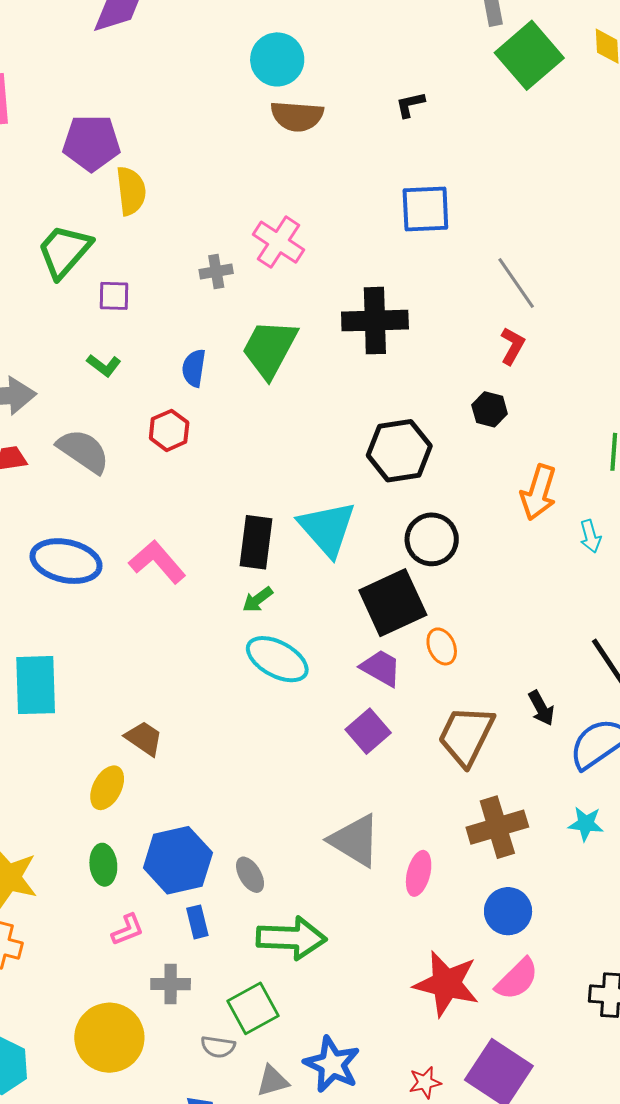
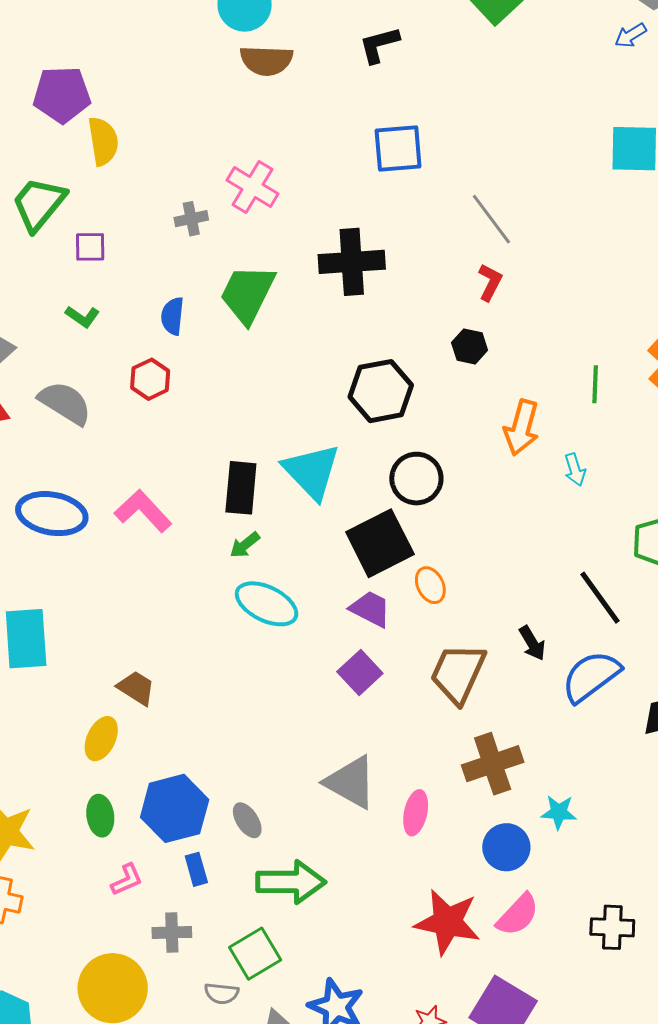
black L-shape: (410, 105) -> (379, 45), size x1.4
cyan star: (586, 824) -> (559, 812), moved

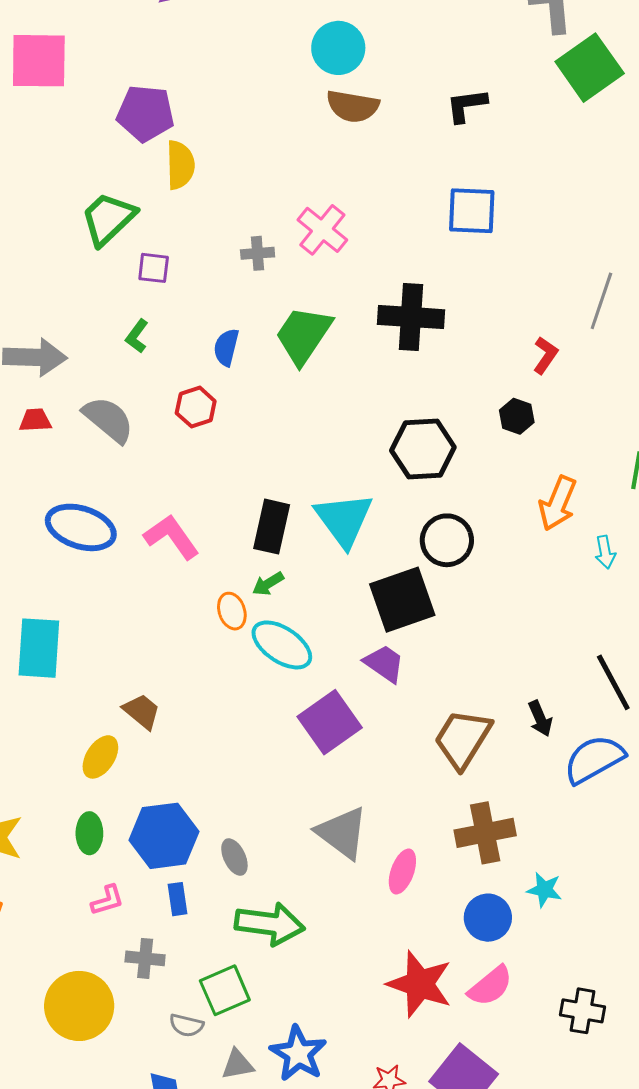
gray line: (491, 219) -> (601, 301), moved, turned 48
green L-shape: (82, 317) -> (137, 336), turned 84
orange ellipse: (430, 585) -> (232, 611), moved
purple square: (360, 672) -> (330, 722), moved, size x1.4

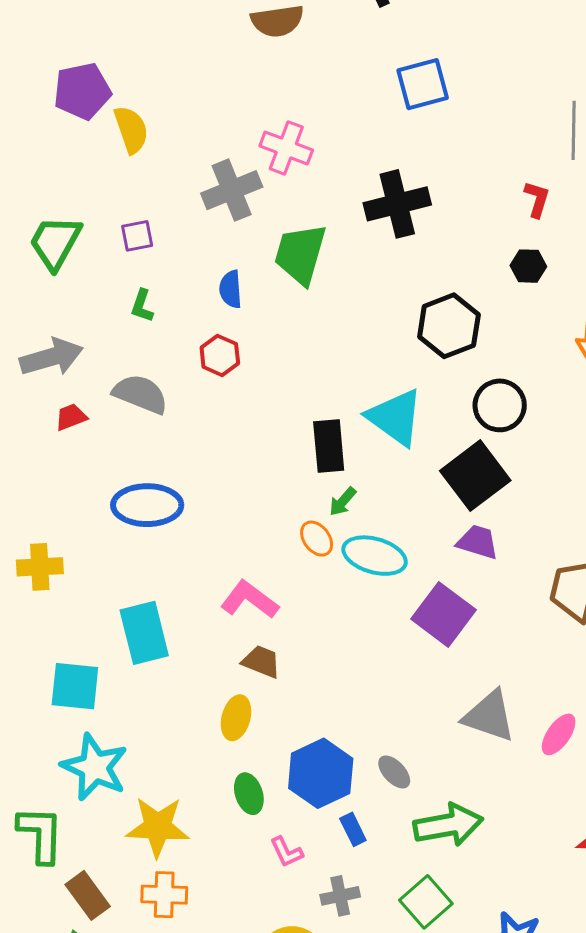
green trapezoid: (108, 219) -> (55, 242), moved
gray cross: (258, 253) -> (232, 190), size x1.8
pink L-shape: (172, 537) -> (250, 600), moved
pink ellipse: (402, 872) -> (559, 734), turned 33
pink L-shape: (107, 900) -> (286, 852), turned 99

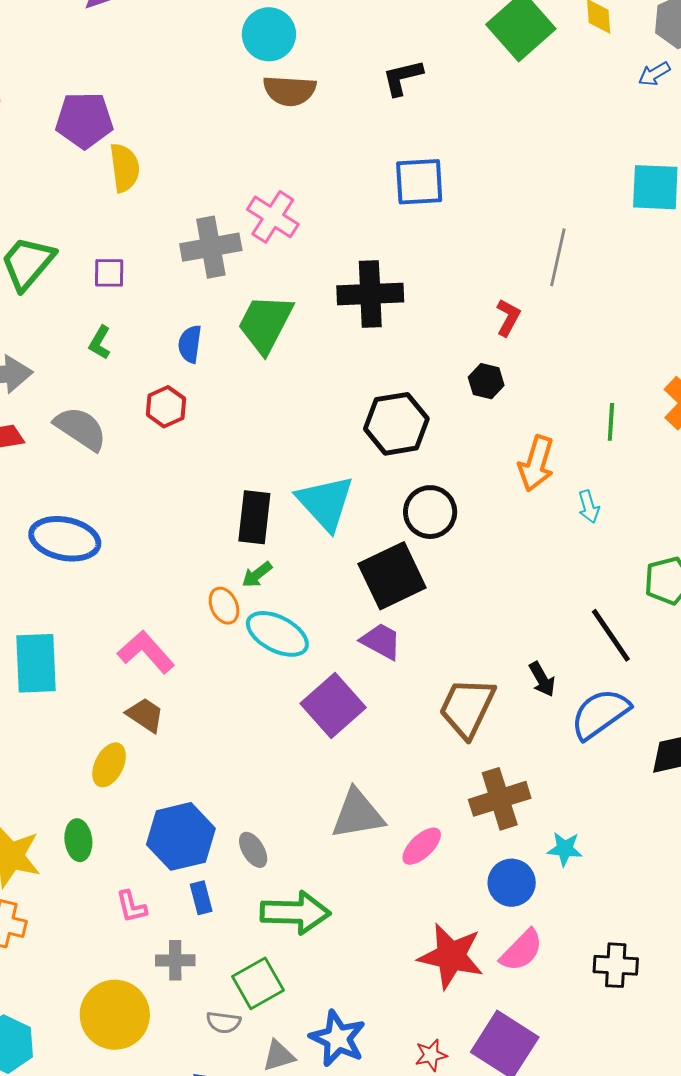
gray triangle: (489, 716) -> (357, 814), turned -40
green ellipse: (249, 794) -> (78, 840), moved

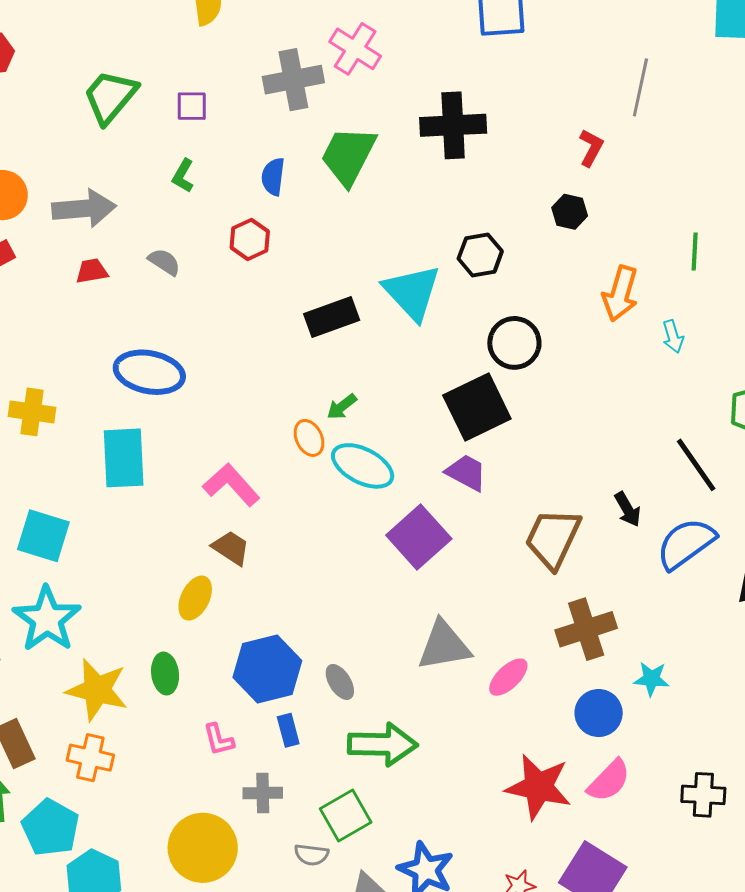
black hexagon: (396, 424) -> (480, 255), size x0.7
gray semicircle: (81, 429) -> (164, 262), size x0.6
cyan triangle: (325, 503) -> (412, 292), moved
black rectangle: (254, 517) -> (332, 317), moved, turned 64
cyan rectangle: (36, 663) -> (124, 458), moved

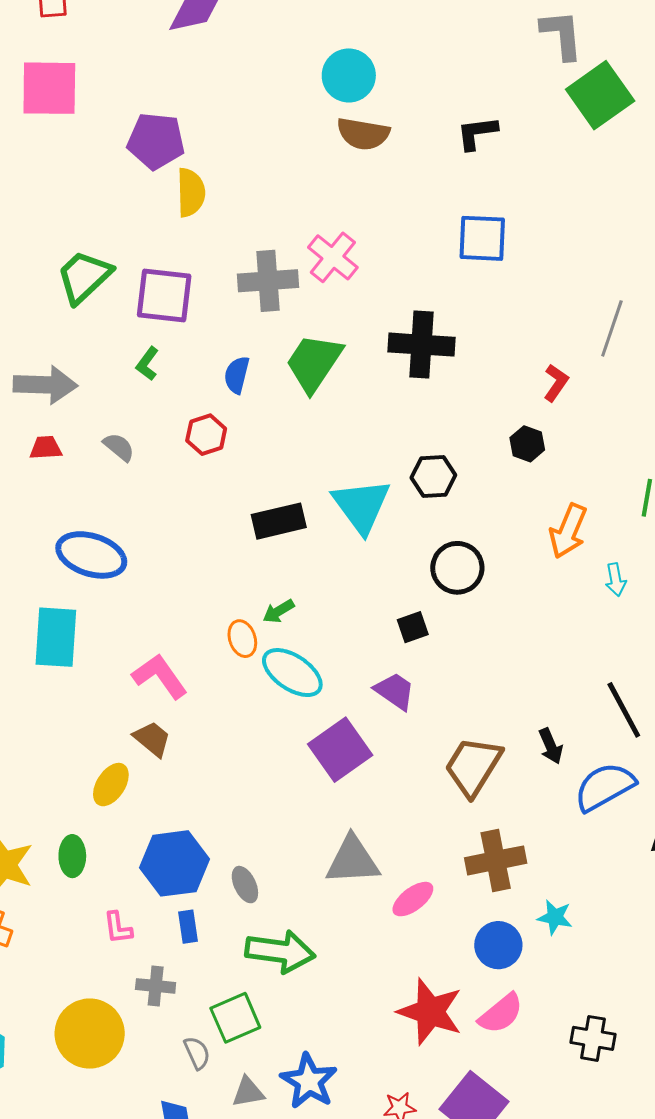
purple square: (192, 106) -> (164, 296), size x1.8
black square: (477, 407) -> (413, 627), size x0.5
gray semicircle: (311, 855) -> (197, 1053), turned -128

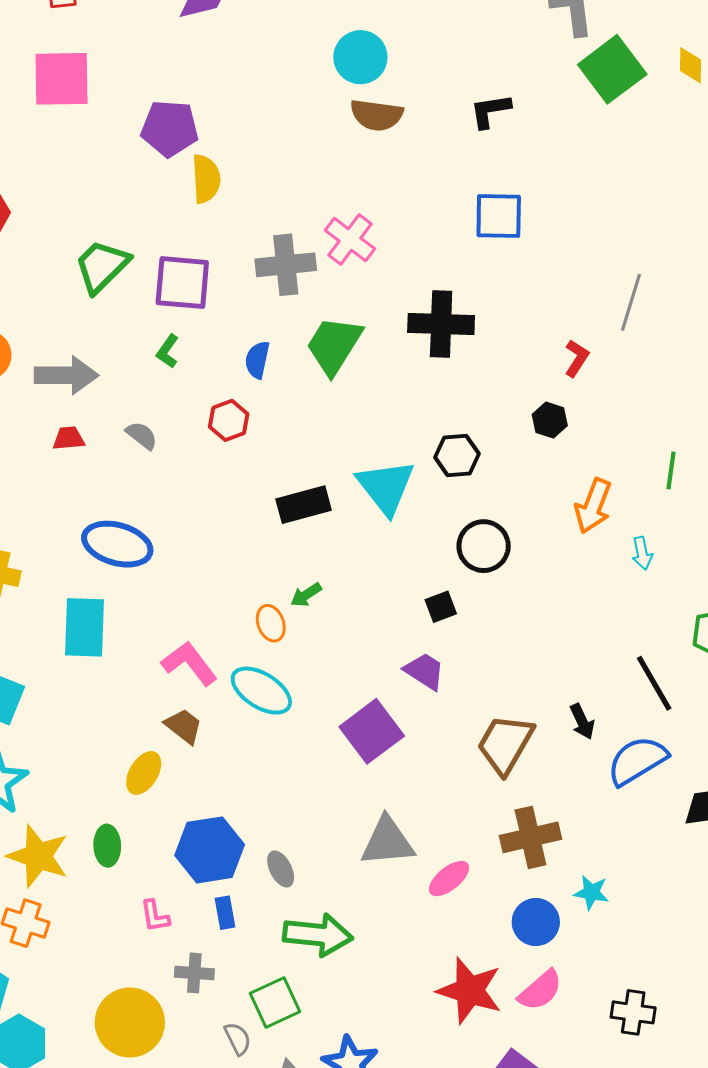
cyan ellipse: (292, 673) -> (261, 691), moved

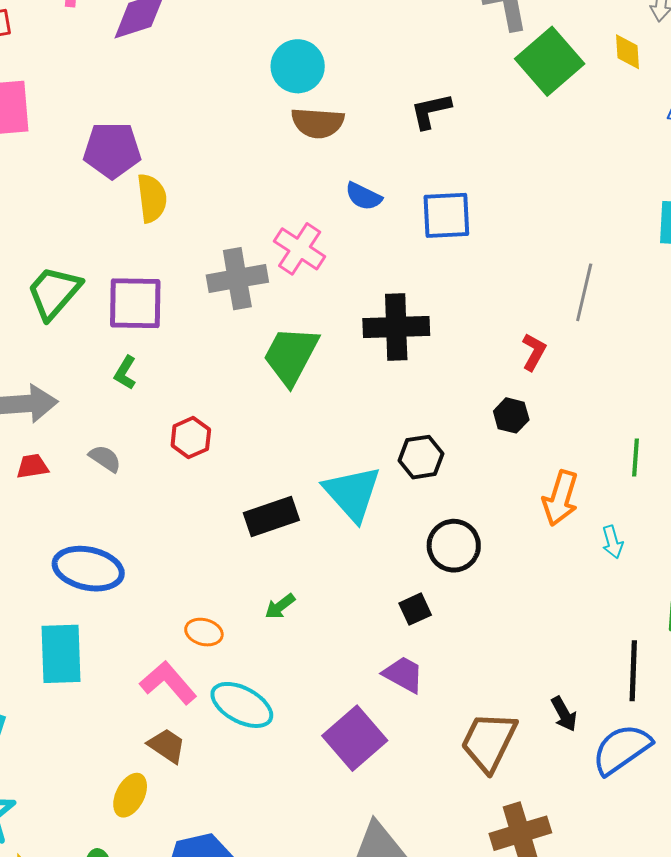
blue semicircle: (257, 360) -> (363, 196), moved, turned -72
orange ellipse: (271, 623) -> (204, 632), moved, turned -51
black line: (654, 683) -> (633, 671), turned 36

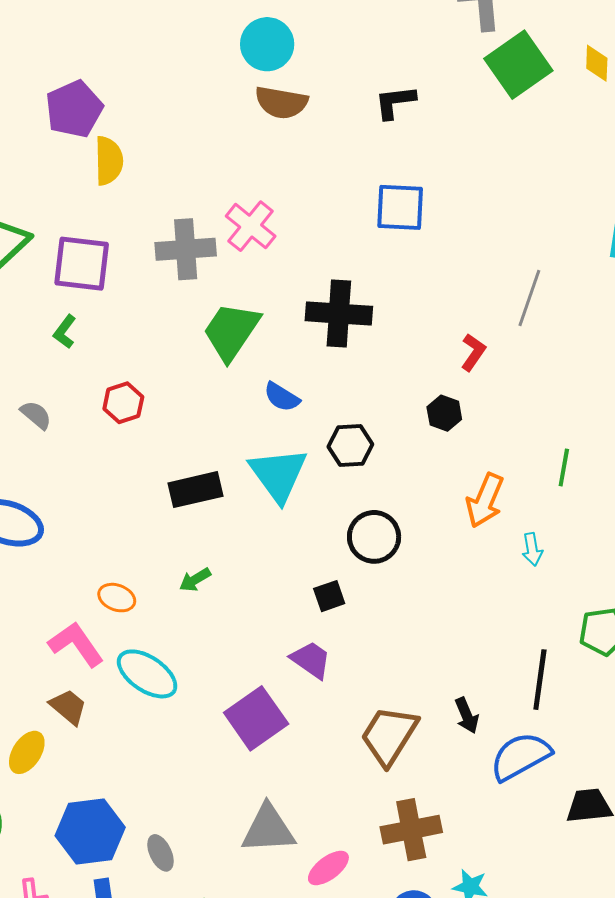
purple pentagon: (112, 150) -> (74, 109), turned -30
blue semicircle: (363, 196) -> (282, 397), moved

